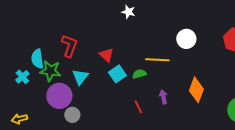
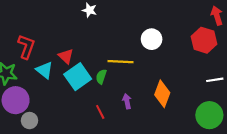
cyan square: (117, 74) -> (78, 77), size x1.4
green semicircle: (139, 74) -> (101, 77), turned -56
cyan triangle: (80, 77) -> (44, 70), moved, turned -30

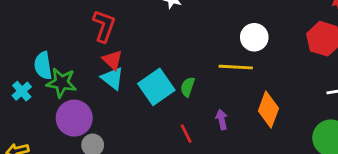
red L-shape: (26, 47) -> (104, 26), moved
red triangle: (66, 56) -> (112, 60), moved
yellow line: (121, 62) -> (236, 67), moved

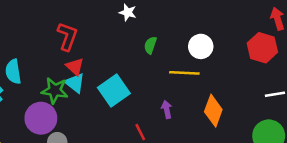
green star: (61, 83) -> (55, 91), moved
green semicircle: (188, 87) -> (150, 45), moved
purple arrow: (222, 119) -> (167, 109), moved

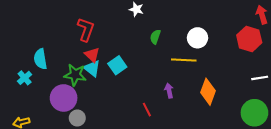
cyan square: (114, 91) -> (117, 65), moved, size x0.7

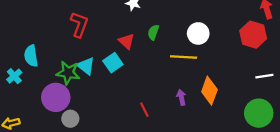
red triangle: (92, 55) -> (126, 41), moved
purple arrow: (169, 91) -> (181, 97), moved

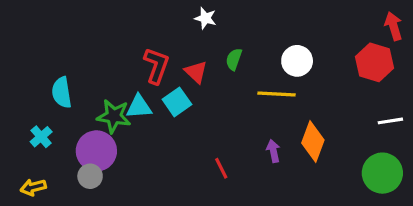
red L-shape: (79, 24) -> (156, 66), moved
cyan triangle: (86, 66) -> (139, 107), turned -42
cyan cross: (14, 76) -> (41, 137), moved
gray circle: (70, 119) -> (90, 176), moved

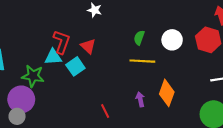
green semicircle: (234, 59) -> (139, 38), moved
white circle: (297, 61) -> (172, 40), moved
cyan triangle: (139, 107) -> (53, 57), moved

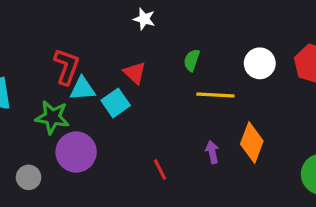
green semicircle: (139, 38) -> (192, 60), moved
red L-shape: (62, 42) -> (67, 67), moved
purple circle: (21, 99) -> (76, 152), moved

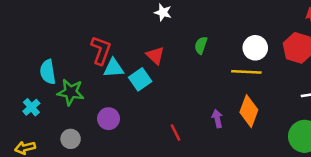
yellow line: (215, 95) -> (246, 72), moved
green star: (52, 117) -> (71, 92), moved
purple circle: (76, 152) -> (109, 119), size x0.7

